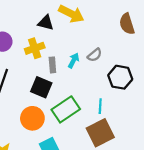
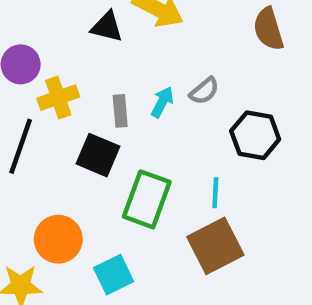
yellow cross: (35, 48) -> (58, 98), moved
green rectangle: (66, 109) -> (147, 199), turned -36
orange circle: (32, 118) -> (58, 239), moved

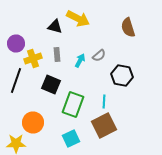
gray rectangle: (120, 111) -> (57, 54), moved
cyan square: (114, 275) -> (71, 138), moved

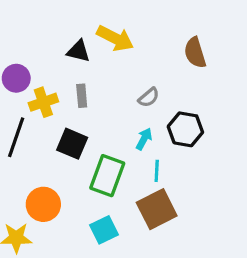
cyan arrow: (80, 60) -> (144, 139), moved

